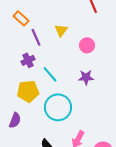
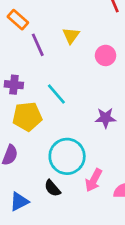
purple cross: (28, 60) -> (14, 85), moved, turned 32
purple star: (86, 77) -> (106, 118), moved
cyan circle: (58, 107) -> (67, 156), moved

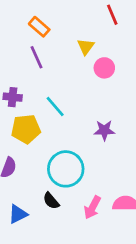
orange rectangle: (18, 20) -> (39, 27), moved
yellow triangle: (71, 36) -> (86, 47), moved
pink arrow: (94, 180) -> (92, 207), moved

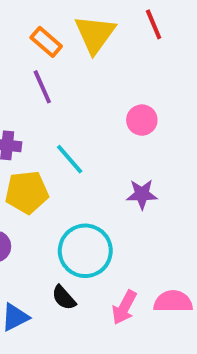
yellow triangle: (86, 47) -> (95, 34), moved, size x1.6
pink circle: (104, 68) -> (142, 120), moved

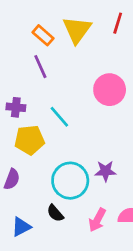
red line: (154, 24) -> (118, 23), turned 40
pink circle: (142, 120) -> (110, 90), size x1.5
purple star: (142, 194) -> (105, 171), moved

